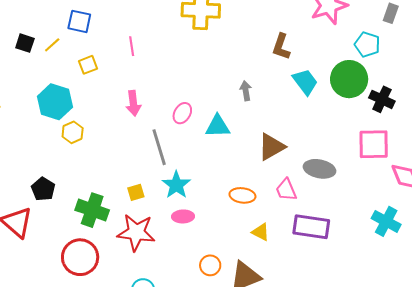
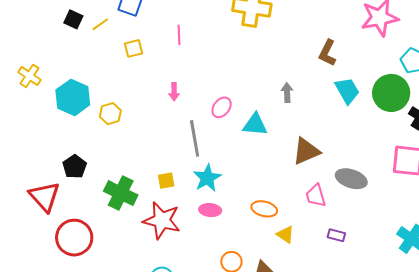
cyan hexagon: (55, 102) -> (73, 97), moved
pink arrow: (133, 103) -> (174, 92), size x0.7
orange ellipse: (242, 195) -> (264, 209), moved
purple rectangle: (311, 227) -> (336, 235), size x0.5
red circle: (80, 257) -> (74, 238), moved

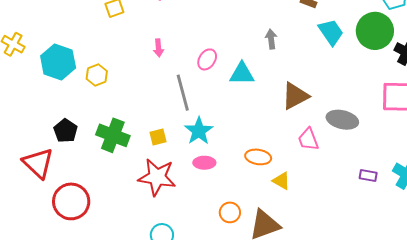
green cross: (121, 193) -> (113, 135), moved
purple rectangle: (336, 235) -> (368, 175), moved

